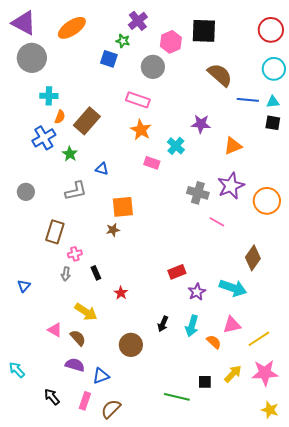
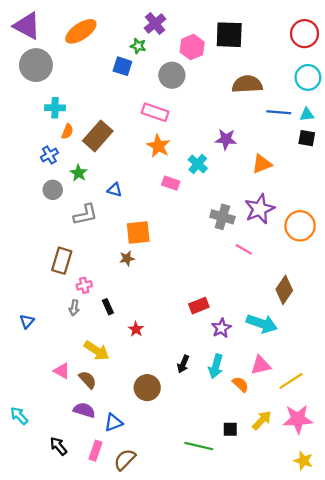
brown semicircle: (220, 75) -> (247, 84), turned -44
blue cross: (44, 138) -> (49, 155), size x0.7
gray circle: (26, 192) -> (53, 190), moved

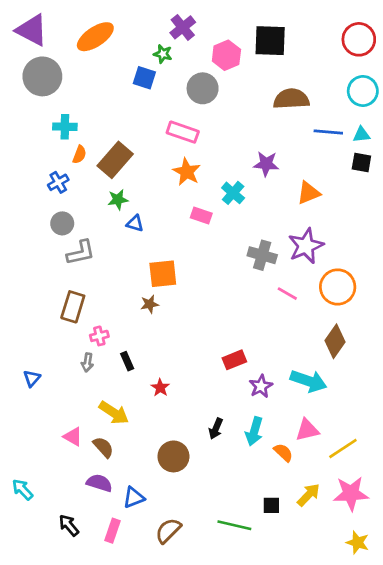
green star: (79, 173) -> (118, 200), moved, turned 30
gray L-shape: (85, 215) -> (81, 253), moved
orange circle: (300, 226) -> (338, 287), moved
brown semicircle: (125, 460) -> (168, 531), moved

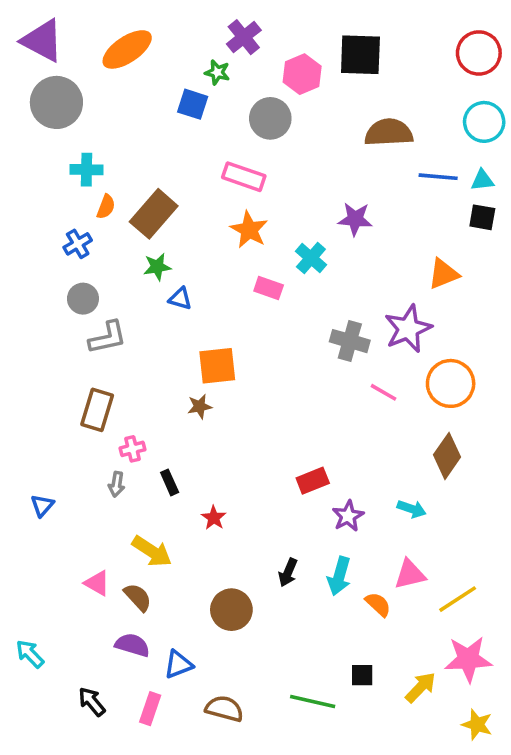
orange triangle: (309, 193) -> (443, 274), moved
cyan arrow: (309, 381) -> (412, 509), size x0.6
yellow arrow: (309, 495) -> (421, 687), moved
brown semicircle: (168, 531) -> (224, 709), turned 60

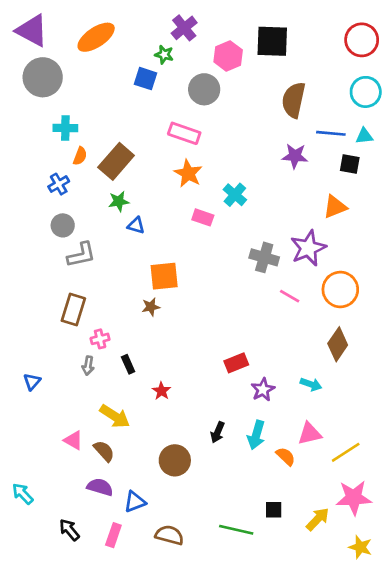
brown semicircle: (389, 133) -> (294, 100), turned -75
black square: (482, 217) -> (350, 164), moved
purple star: (355, 219) -> (295, 156), moved

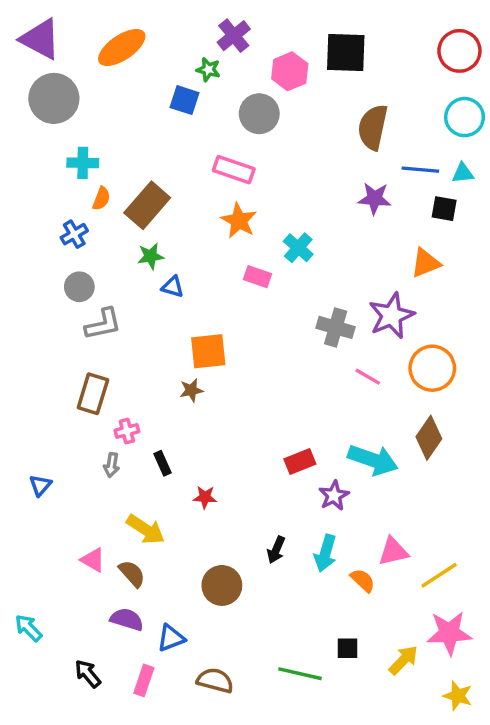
cyan arrow: (311, 384) -> (373, 460), moved, size x1.8
red star: (161, 391) -> (205, 497), turned -30

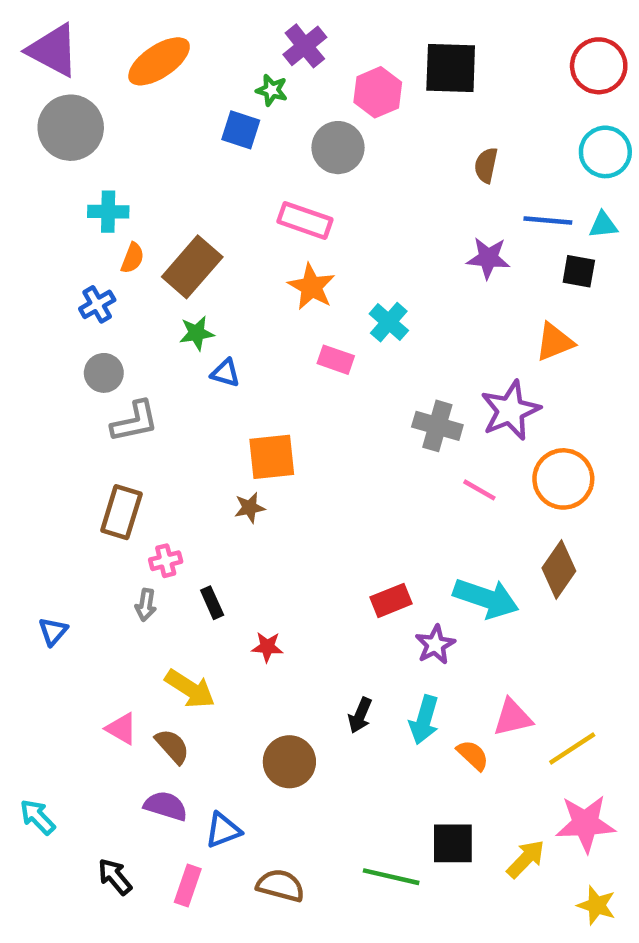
brown semicircle: (373, 127) -> (486, 165), size x0.6
black square: (347, 648) -> (453, 843), size x1.5

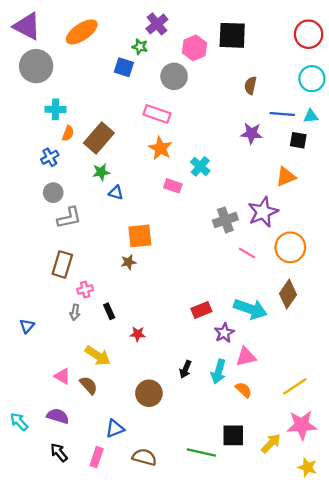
gray cross: (437, 426) -> (225, 220), turned -35
pink triangle: (513, 718) -> (246, 357), moved
purple semicircle: (166, 806) -> (58, 416), moved

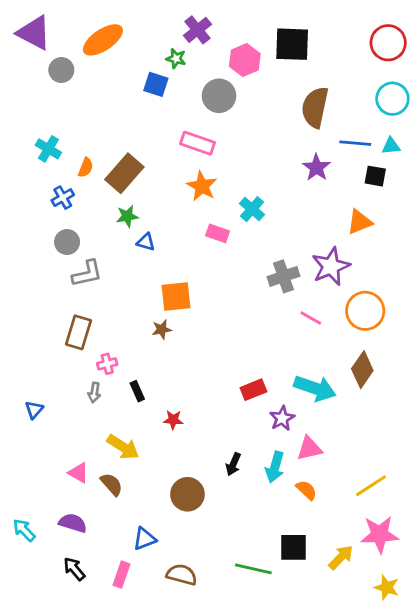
gray circle: (36, 66) -> (61, 70), moved, size x0.6
brown semicircle: (250, 85) -> (315, 107), size x1.8
cyan cross: (56, 109) -> (48, 149), moved, turned 30
purple star: (252, 133) -> (316, 167), turned 30

